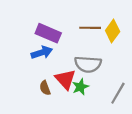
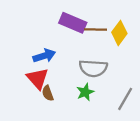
purple rectangle: (48, 33) -> (73, 23), moved
red triangle: (65, 79) -> (38, 78), moved

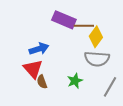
yellow diamond: (119, 33) -> (96, 37), moved
gray semicircle: (93, 68) -> (97, 59), moved

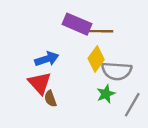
yellow diamond: (96, 37) -> (96, 59), moved
green star: (75, 81) -> (106, 94), moved

